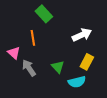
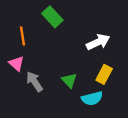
orange line: (33, 38) -> (22, 36), moved

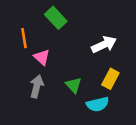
pink triangle: (16, 64) -> (42, 57), moved
gray arrow: (34, 82) -> (37, 86), turned 48

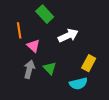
white arrow: (104, 44) -> (68, 36), moved
green triangle: (74, 85) -> (50, 68), moved

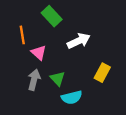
cyan semicircle: (78, 84) -> (72, 97), moved

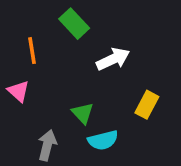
pink triangle: (39, 53) -> (18, 91), moved
gray arrow: (34, 80) -> (47, 145), moved

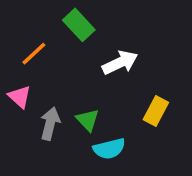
orange line: (32, 51) -> (34, 54), turned 56
gray arrow: (47, 145) -> (50, 124), moved

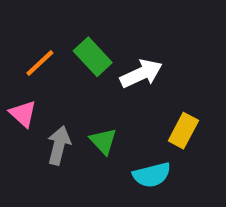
green rectangle: (79, 25) -> (93, 57), moved
cyan semicircle: (109, 149) -> (152, 175), moved

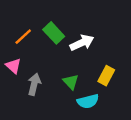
green triangle: (103, 141) -> (71, 82), moved

